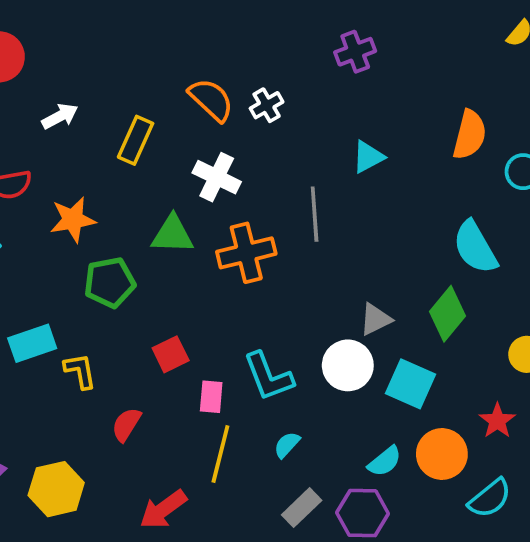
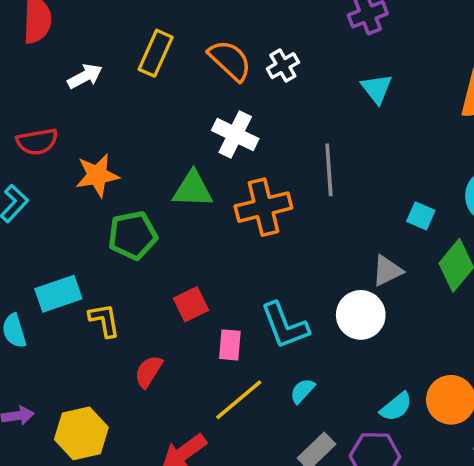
yellow rectangle: (136, 140) -> (156, 53), moved
cyan triangle: (368, 157) -> (377, 89), moved, turned -40
cyan square: (411, 384) -> (421, 216), moved, size x0.6
yellow line: (220, 454) -> (239, 400), turned 36

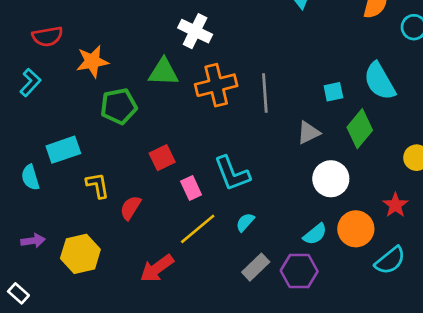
gray line: (329, 170) -> (265, 93), moved
cyan square: (421, 216) -> (333, 92), turned -36
white circle: (361, 315) -> (331, 179), moved
yellow L-shape: (104, 320) -> (98, 185), moved
pink rectangle: (230, 345) -> (191, 188), turned -30

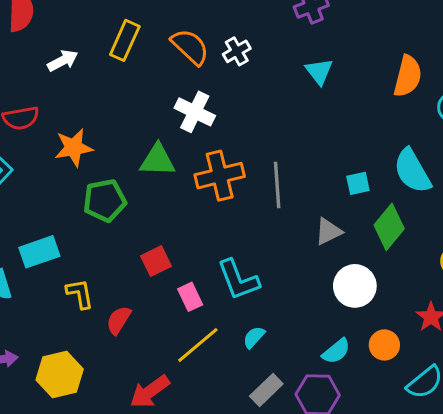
orange circle: (356, 229) -> (384, 345), size x0.7

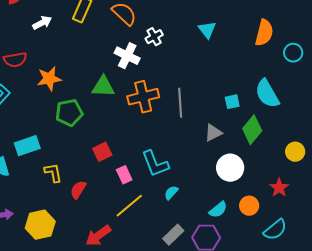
white cross: (237, 51) -> (154, 37), moved
cyan semicircle: (254, 337) -> (171, 193), moved

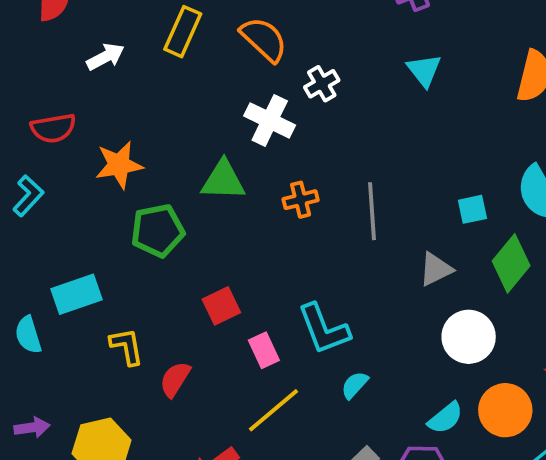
orange cross: (143, 97) -> (301, 200), size x0.6
orange circle: (249, 206) -> (505, 410), size x1.4

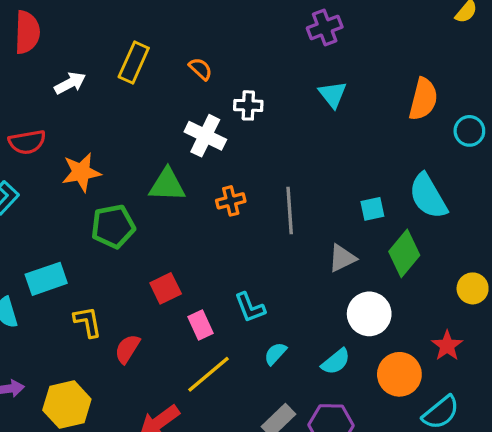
orange semicircle: (264, 39) -> (201, 69), size x0.6
white cross: (322, 84) -> (248, 105), turned 32
cyan L-shape: (324, 329) -> (250, 307), size x0.7
cyan semicircle: (445, 418) -> (336, 362), moved

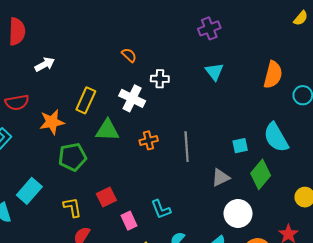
yellow rectangle: (134, 62) -> (86, 100), moved
cyan rectangle: (46, 279) -> (29, 191), turned -30
yellow L-shape: (88, 322) -> (72, 207), moved

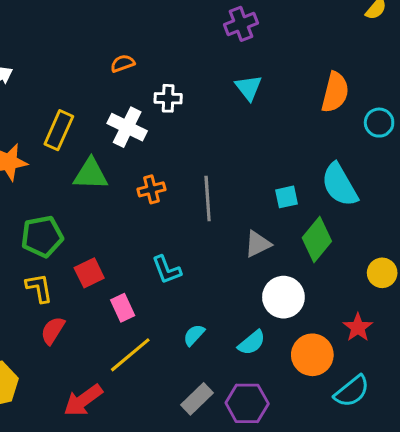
orange semicircle: (129, 55) -> (123, 63), turned -63
green pentagon: (72, 157) -> (42, 236), moved
cyan L-shape: (161, 209) -> (167, 270), moved

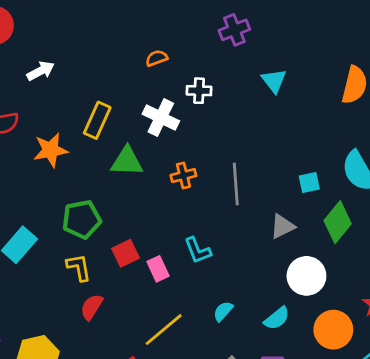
purple cross: (241, 24) -> (234, 30), moved
pink rectangle: (123, 308) -> (158, 269), moved

